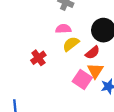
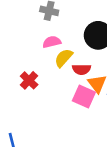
red semicircle: (92, 53) -> (82, 69), moved, turned 48

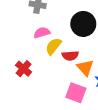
pink square: (84, 97) -> (76, 93), moved

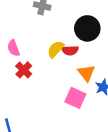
pink semicircle: (42, 33) -> (13, 48), moved, turned -98
red semicircle: (70, 56) -> (70, 50), moved

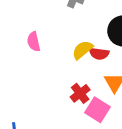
red cross: (24, 70) -> (80, 93), moved

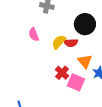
pink semicircle: (34, 42) -> (34, 35), moved

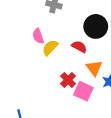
yellow semicircle: (59, 42) -> (50, 48), moved
red semicircle: (71, 43) -> (79, 47), turned -152

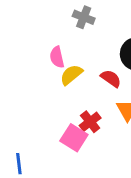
pink square: (83, 91) -> (74, 138), moved

